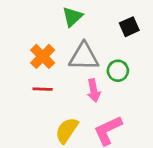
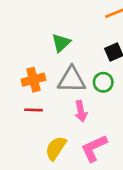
orange cross: (43, 56) -> (33, 80), turned 30
green circle: (118, 71) -> (103, 82), moved

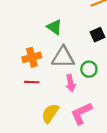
green triangle: (61, 43) -> (54, 27), turned -42
green circle: (103, 82) -> (89, 69), moved

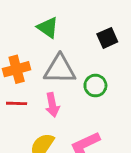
pink arrow: (71, 83) -> (52, 105), moved

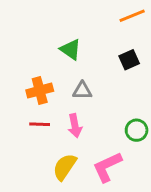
gray triangle: (60, 69) -> (82, 91), size x0.6
green circle: (95, 86) -> (137, 130), moved

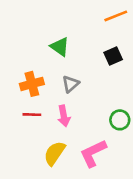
gray triangle: (82, 91) -> (71, 84), turned -42

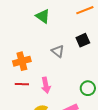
green triangle: (60, 47) -> (43, 16), moved
gray triangle: (71, 84) -> (58, 51), moved, turned -40

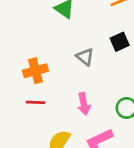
pink arrow: (46, 85) -> (84, 104), moved

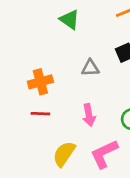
gray triangle: (85, 57) -> (90, 68), turned -42

